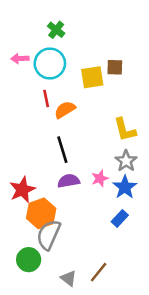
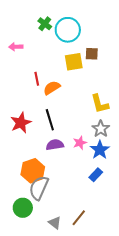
cyan circle: (50, 64) -> (68, 30), moved
red star: (22, 190) -> (21, 123), moved

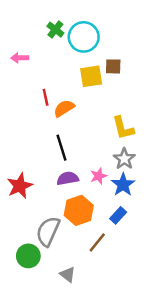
red star: (21, 123) -> (20, 186), moved
orange hexagon: (33, 171) -> (79, 210), moved
brown line: (79, 218) -> (97, 242), moved

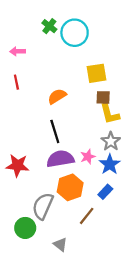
brown square: (113, 66) -> (103, 97), moved
yellow square: (91, 76) -> (97, 73), moved
red line: (46, 97) -> (16, 82), moved
purple semicircle: (68, 178) -> (60, 159), size x1.4
red star: (20, 186) -> (18, 165), turned 30

